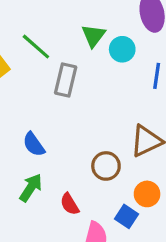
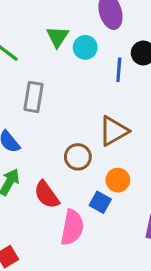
gray rectangle: (66, 80) -> (34, 97), moved
red semicircle: (70, 204) -> (47, 195), size x1.4

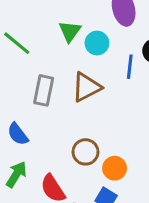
brown triangle: (114, 131) -> (87, 87), moved
orange circle: (118, 180) -> (115, 168), moved

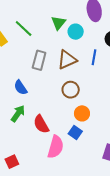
blue line: (130, 67) -> (94, 57), moved
brown circle: (85, 152) -> (71, 90), moved

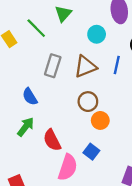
green triangle: (58, 23) -> (63, 14), moved
orange circle: (82, 113) -> (100, 120), moved

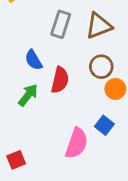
red semicircle: (52, 140) -> (60, 80), moved, turned -140

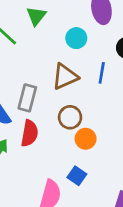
gray rectangle: (61, 24) -> (27, 98), moved

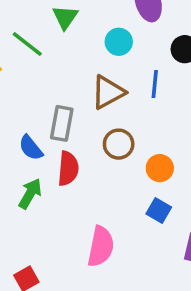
orange circle: (86, 139) -> (160, 168), moved
blue square: (77, 176) -> (159, 211), moved

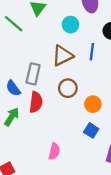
pink semicircle: (101, 246) -> (54, 151), size x0.7

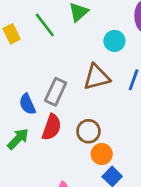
brown circle: (68, 88) -> (88, 131), moved
orange circle: (93, 104) -> (102, 154), moved

